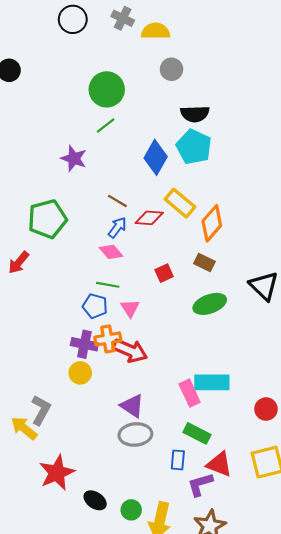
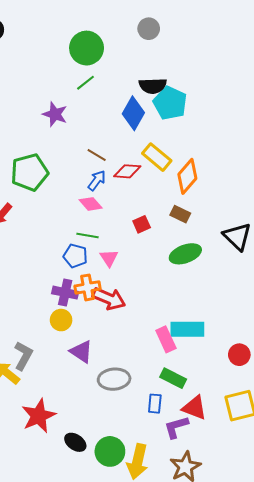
black semicircle: (195, 114) -> (153, 86), moved
purple triangle: (132, 406) -> (81, 352), moved
green circle: (131, 510) -> (110, 451), size x1.5

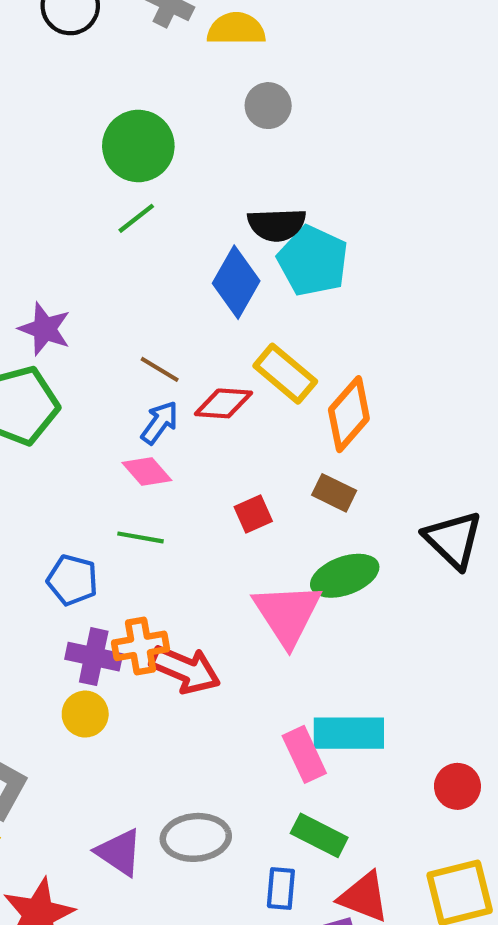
purple star: (55, 114) -> (45, 329), moved
blue pentagon: (75, 256) -> (72, 580), moved
pink triangle: (109, 258) -> (287, 614), moved, size x1.8
purple triangle: (81, 352) -> (119, 852), moved

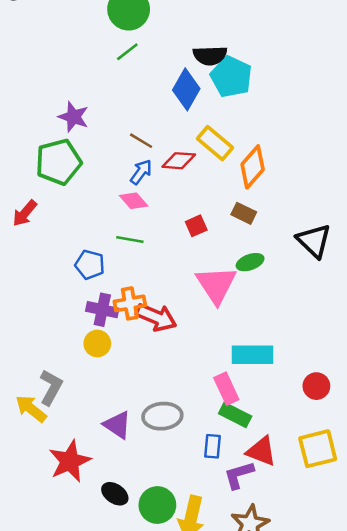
green ellipse: (345, 576) -> (250, 262), size x0.7
pink rectangle: (304, 754) -> (226, 389), moved

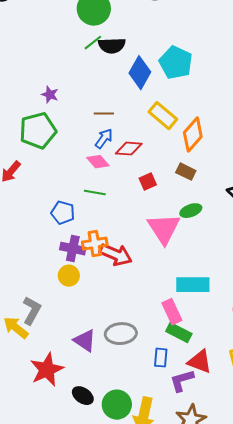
black semicircle: (210, 56) -> (112, 46), moved
purple star: (74, 117) -> (50, 95), size x0.7
brown line: (141, 141) -> (104, 114), turned -30
red diamond: (179, 161) -> (129, 149), moved

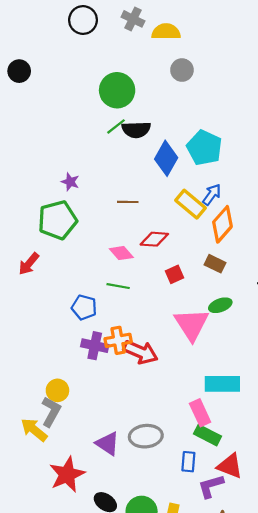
blue arrow: (104, 139) -> (212, 195), moved
yellow circle: (69, 276) -> (57, 390), moved

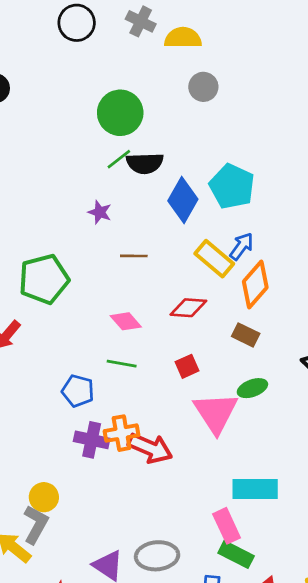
purple star: (70, 182) -> (100, 212), moved
red diamond: (154, 239) -> (188, 308), moved
red square: (175, 274) -> (187, 366), moved

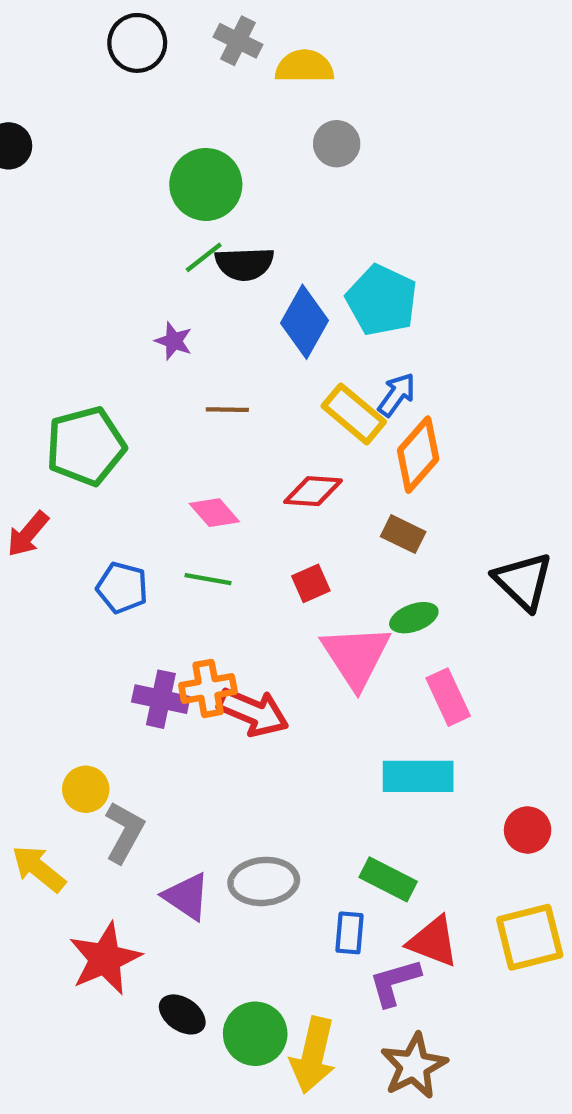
blue pentagon: (78, 391) -> (122, 588), moved
gray L-shape: (36, 524) -> (124, 832), moved
pink rectangle: (227, 526) -> (448, 697), moved

